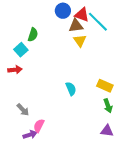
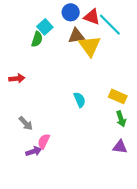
brown triangle: (76, 26) -> (76, 36), moved
yellow triangle: (80, 41) -> (90, 46), size x1.5
cyan square: (21, 50) -> (45, 27), moved

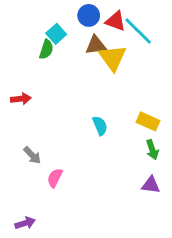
purple arrow: (34, 151) -> (25, 223), moved

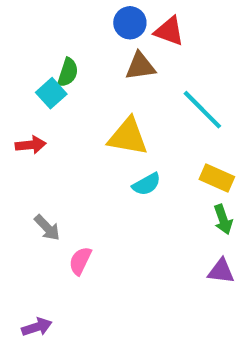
cyan line: (138, 31) -> (202, 110), moved
cyan square: (56, 34) -> (51, 93), moved
yellow triangle: (113, 58) -> (128, 137), moved, turned -44
cyan semicircle: (100, 126) -> (146, 184), turned 84

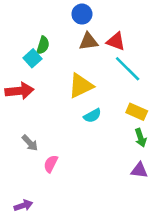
red triangle: (169, 31) -> (116, 41), moved
yellow triangle: (128, 137) -> (81, 86), turned -36
red arrow: (31, 145) -> (19, 91), size x1.5

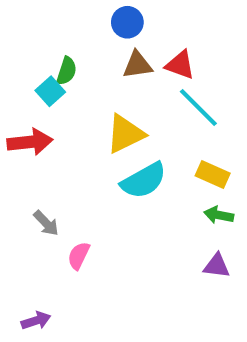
cyan semicircle: (92, 116) -> (144, 181), size x1.6
green arrow: (141, 138) -> (219, 215), turned 120

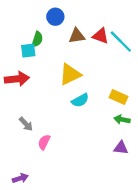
blue circle: (127, 22) -> (55, 17), moved
cyan square: (50, 91) -> (28, 51), turned 35
cyan line: (198, 107) -> (121, 42), moved
cyan semicircle: (144, 181) -> (80, 100), size x0.7

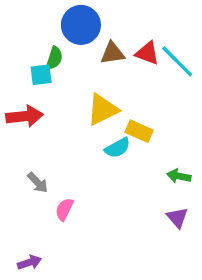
blue circle: (55, 17) -> (81, 25), size x1.5
yellow rectangle: (119, 97) -> (139, 131), moved
purple triangle: (121, 148) -> (177, 218), turned 42

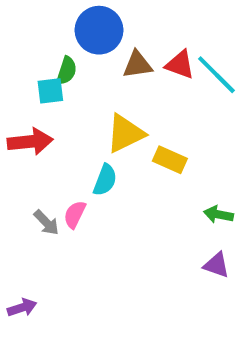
cyan semicircle: (117, 148) -> (105, 180), moved, turned -40
pink semicircle: (64, 209) -> (75, 214), moved
purple triangle: (177, 218) -> (216, 265), turned -30
purple arrow: (29, 262) -> (22, 308), moved

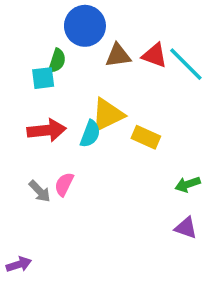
red arrow: (30, 142) -> (47, 130), moved
cyan semicircle: (105, 180) -> (90, 134), moved
green arrow: (218, 214) -> (188, 184), turned -30

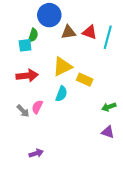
cyan line: (186, 64) -> (108, 37), turned 60
cyan semicircle: (90, 134) -> (61, 94), moved
purple arrow: (19, 264) -> (36, 153), moved

